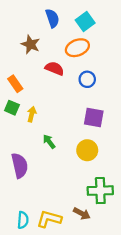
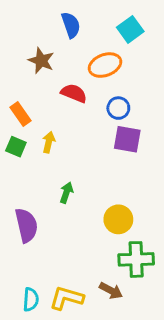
cyan square: (85, 22) -> (130, 29), moved
yellow arrow: (32, 114) -> (49, 142), moved
purple square: (94, 118) -> (127, 139), moved
green arrow: (49, 141) -> (66, 193), turned 56
yellow circle: (87, 150) -> (118, 219), moved

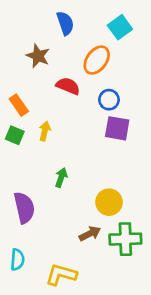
orange ellipse: (105, 65) -> (97, 60), turned -32
brown arrow: (111, 291) -> (90, 234), moved, turned -55
cyan semicircle: (31, 299) -> (17, 260), moved

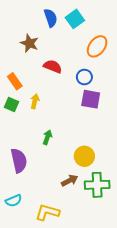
cyan square: (120, 27) -> (75, 19), moved
orange ellipse: (97, 60) -> (97, 46), moved
cyan semicircle: (17, 260) -> (14, 201), turned 63

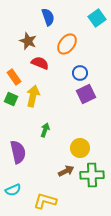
cyan square: (75, 19) -> (97, 18), moved
orange ellipse: (97, 46) -> (67, 44), moved
red semicircle: (53, 66) -> (40, 63), moved
purple square: (91, 99) -> (86, 94), turned -36
yellow arrow: (35, 101) -> (33, 96), size x1.5

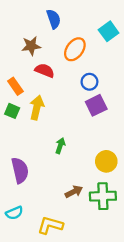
cyan square: (97, 18) -> (109, 31), moved
brown star: (28, 41) -> (31, 46), turned -30
green arrow: (45, 130) -> (60, 146), moved
yellow circle: (80, 148) -> (106, 161), moved

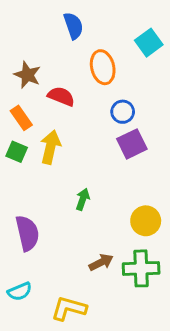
brown star: (31, 46) -> (27, 75), moved, turned 30
orange ellipse: (75, 49) -> (103, 67), turned -50

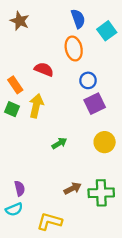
blue semicircle: (73, 26) -> (78, 19), moved
brown star: (27, 75) -> (20, 21), moved
green arrow: (83, 199) -> (59, 143), turned 40
yellow circle: (146, 221) -> (105, 142), moved
purple semicircle: (27, 233) -> (20, 188), moved, size x0.6

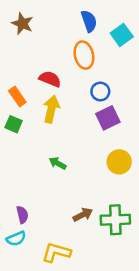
yellow arrow: (36, 106) -> (51, 109), moved
green arrow: (59, 143) -> (58, 163), moved, turned -120

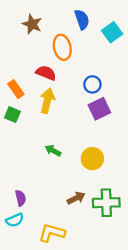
brown star: (22, 24) -> (32, 24), moved
orange ellipse: (84, 55) -> (62, 47), moved
yellow circle: (119, 162) -> (92, 159), moved

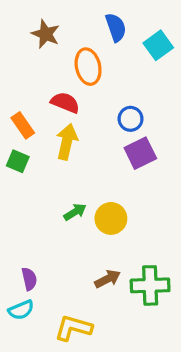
green arrow: (53, 151) -> (75, 212), turned 119
yellow circle: (92, 159) -> (111, 218), moved

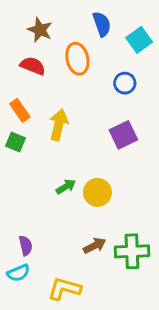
red semicircle: (65, 103) -> (33, 66), moved
blue circle: (131, 119) -> (125, 83), moved

